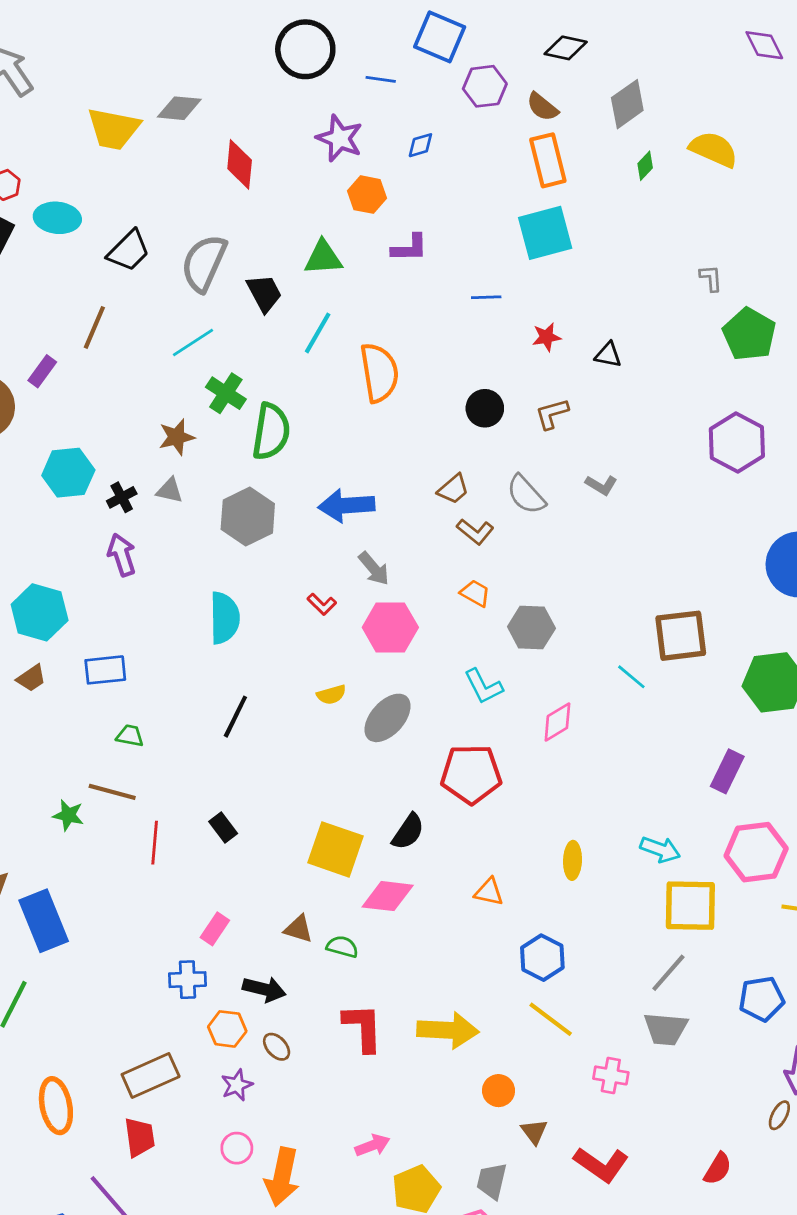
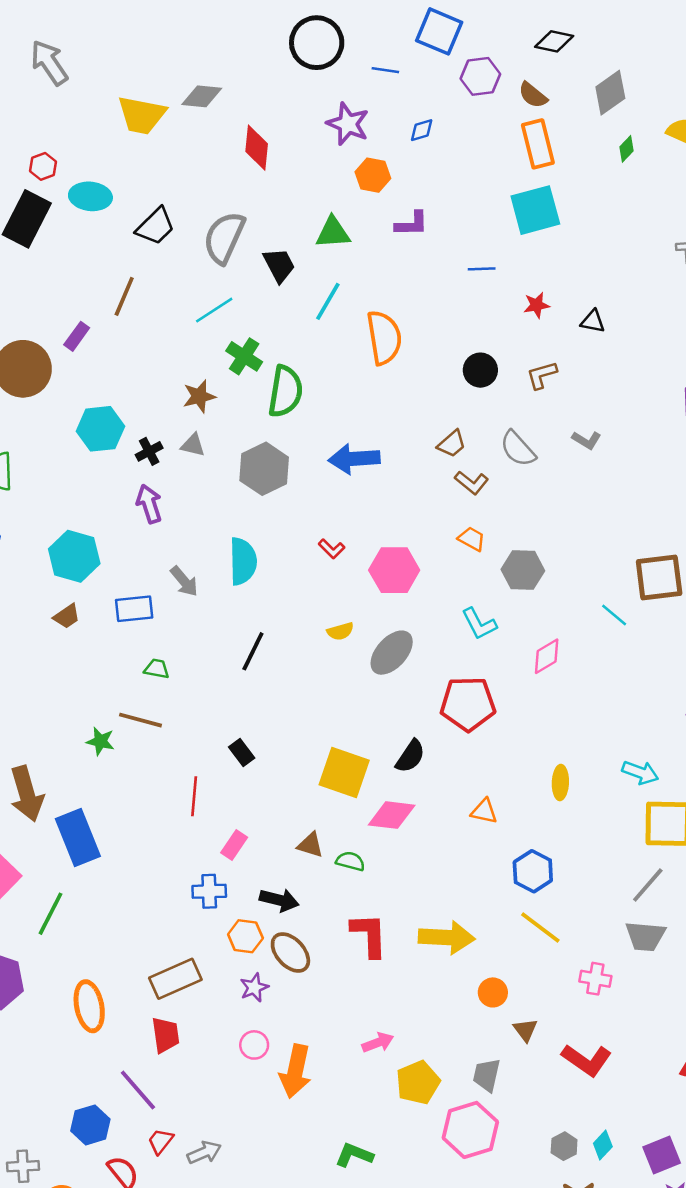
gray arrow: (374, 569) -> (184, 581), moved
red line: (155, 843) -> (194, 796), moved
brown ellipse: (277, 1047) -> (290, 952), size x1.6

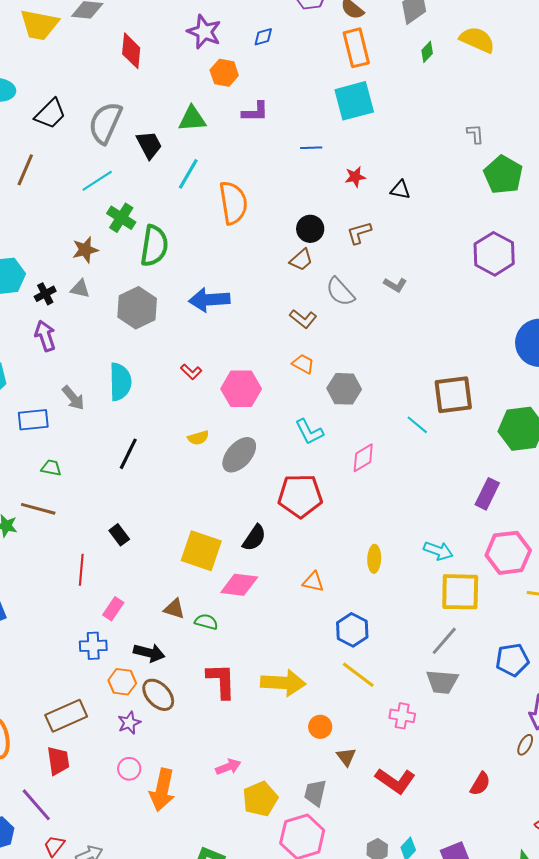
brown trapezoid: (452, 444) -> (301, 260), moved

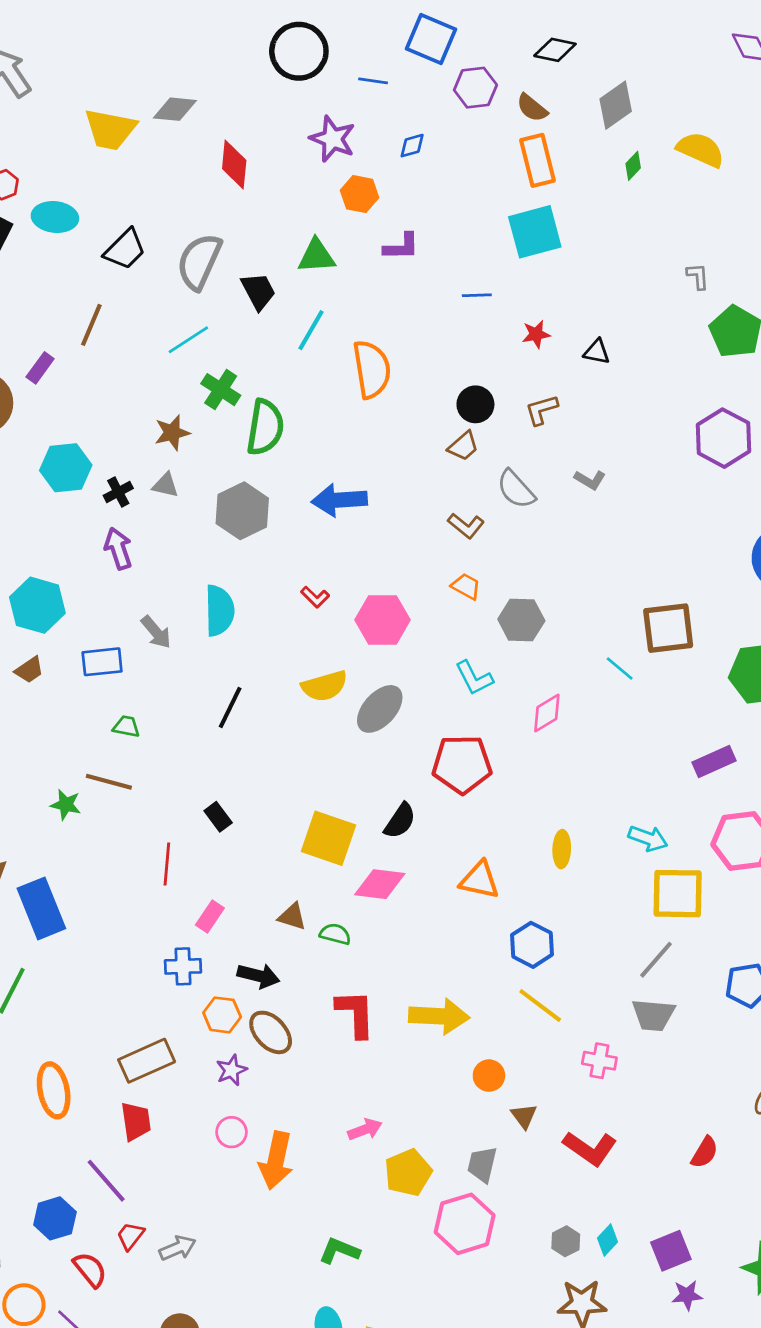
yellow semicircle: (198, 438) -> (324, 686), size x1.6
purple rectangle: (487, 494) -> (714, 762), turned 40
orange triangle: (313, 582) -> (479, 880), size x1.4

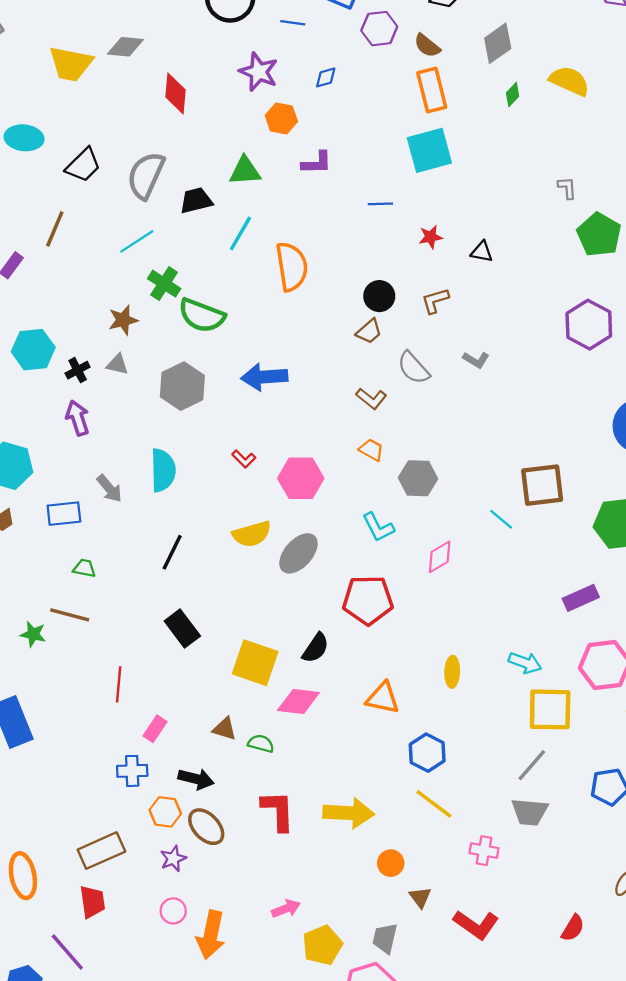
black trapezoid: (258, 291) -> (196, 200), turned -76
green semicircle: (265, 427) -> (202, 315), turned 102
black rectangle: (218, 817) -> (182, 629), moved, size x1.5

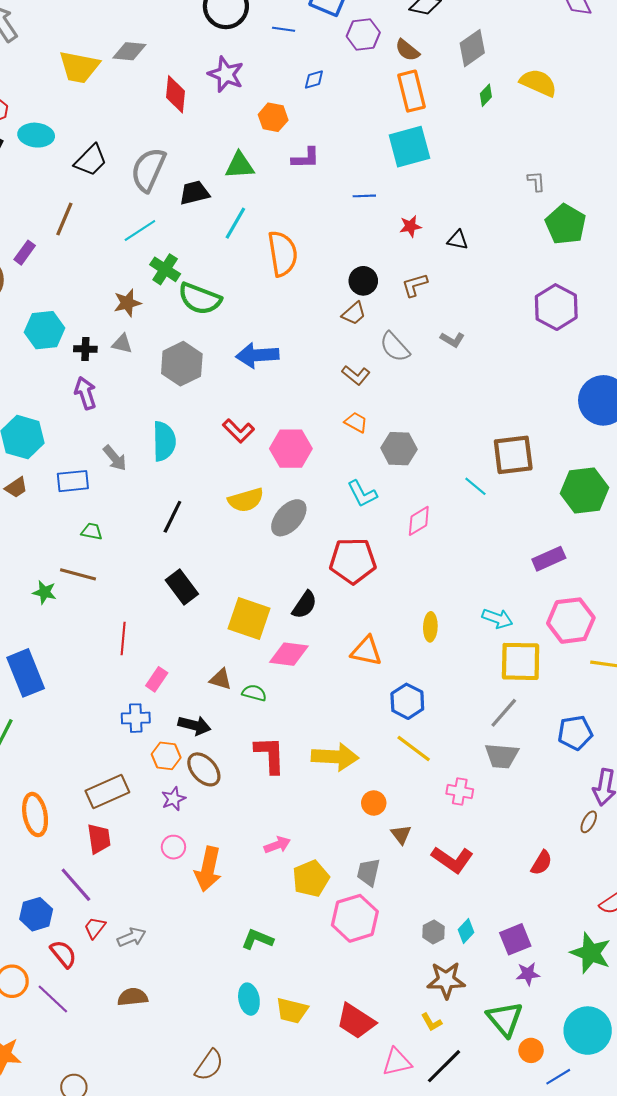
purple star: (259, 72) -> (226, 74), moved
black cross: (78, 370) -> (85, 349), turned 30
red L-shape: (244, 459) -> (238, 431), size x1.4

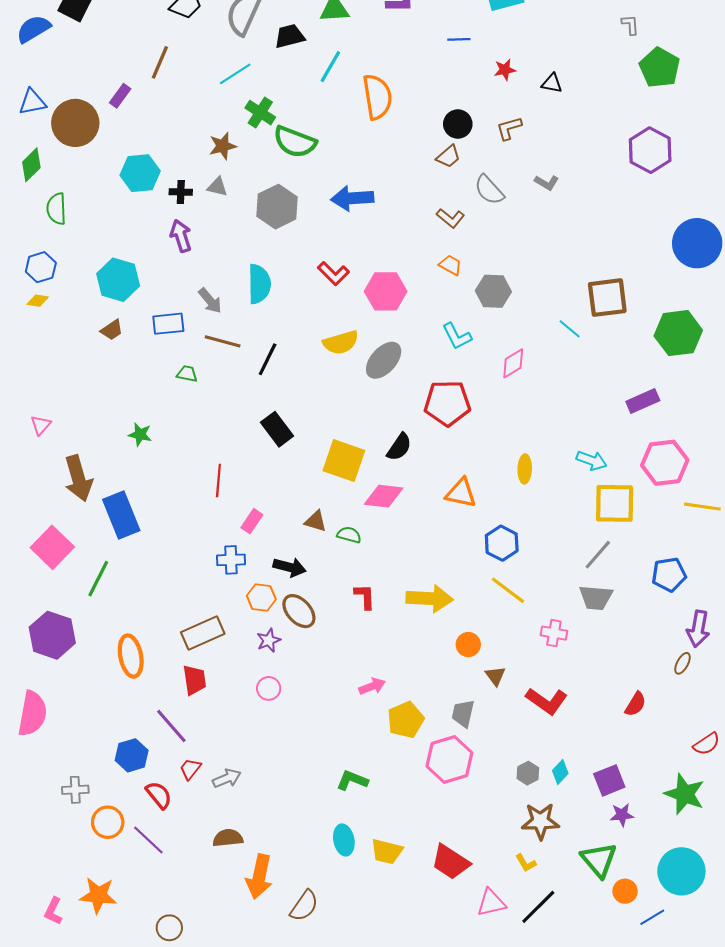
brown line: (78, 574) -> (223, 341), moved
red L-shape: (270, 755) -> (365, 596), size x0.7
orange arrow: (208, 869) -> (259, 877), moved

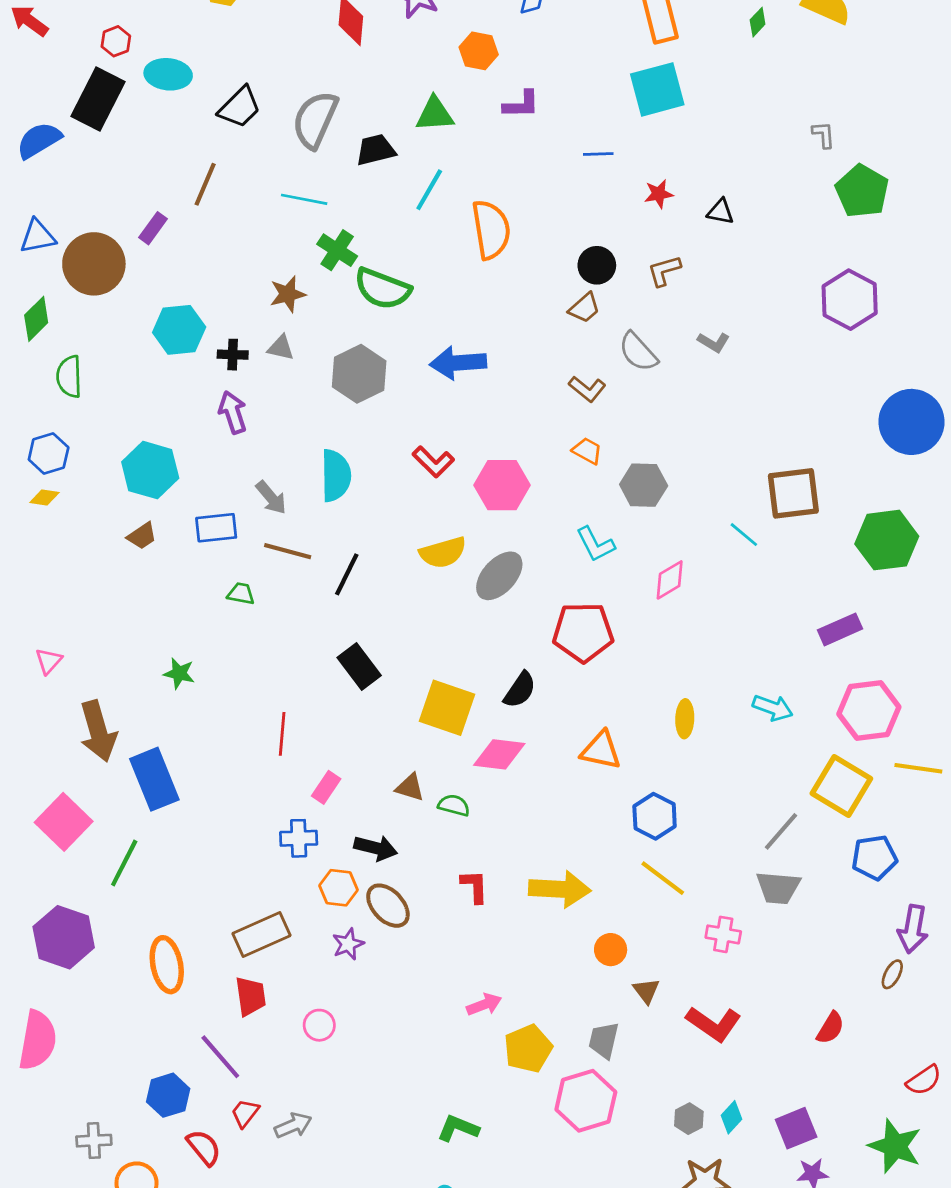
cyan line: (235, 74) -> (304, 199), turned 44
yellow square: (615, 503) -> (841, 786), moved, turned 30
pink circle: (269, 688) -> (319, 1025), moved

